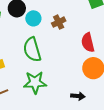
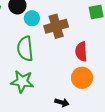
brown cross: (59, 22) -> (56, 26), size x1.6

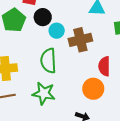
orange circle: (82, 78) -> (93, 89), moved

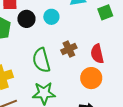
cyan circle: (57, 31) -> (51, 17), moved
brown cross: (80, 40) -> (69, 49), moved, size x0.7

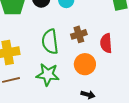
orange circle: (91, 78) -> (85, 64), moved

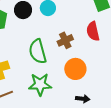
red semicircle: (106, 43) -> (93, 31), moved

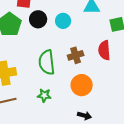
green star: (40, 84) -> (44, 95), size x0.6

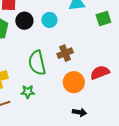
red semicircle: (104, 50) -> (100, 72), moved, turned 78
green star: (44, 95) -> (28, 92), moved

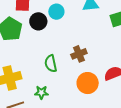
cyan circle: (49, 20) -> (56, 12), moved
green semicircle: (37, 63) -> (51, 64), size x0.7

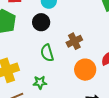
black circle: (38, 21) -> (41, 22), moved

